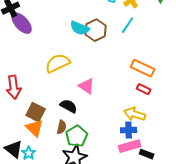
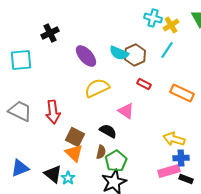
purple ellipse: (22, 23) -> (86, 56), moved
red rectangle: (144, 89) -> (144, 84), moved
blue cross: (129, 130) -> (181, 158), moved

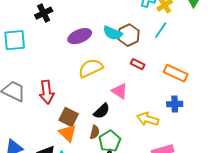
purple ellipse: (86, 56) -> (80, 36), turned -70
black semicircle: (108, 131) -> (102, 111), turned 108
yellow arrow: (174, 139) -> (148, 119), moved
blue cross: (181, 158) -> (175, 104), moved

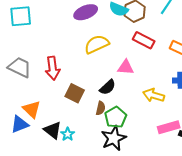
red rectangle: (138, 64) -> (144, 40), size x1.5
pink triangle: (120, 91) -> (126, 67), turned -30
orange triangle: (68, 133) -> (32, 109), moved

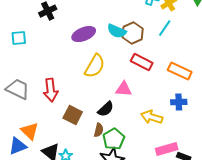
cyan square: (21, 16) -> (19, 38), size x0.7
yellow semicircle: (97, 44) -> (95, 66), turned 145

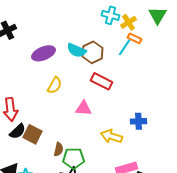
yellow semicircle: (95, 66) -> (54, 85), size x0.7
orange rectangle: (180, 71) -> (134, 38), moved, size x0.6
black semicircle: (106, 109) -> (18, 131), moved
green pentagon: (114, 139) -> (74, 158), turned 30

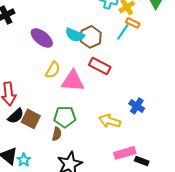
purple ellipse: (44, 53) -> (42, 38), turned 60
pink triangle: (84, 108) -> (73, 81), moved, size x1.4
blue cross: (138, 121) -> (137, 106), turned 35
green pentagon: (74, 158) -> (65, 117), moved

